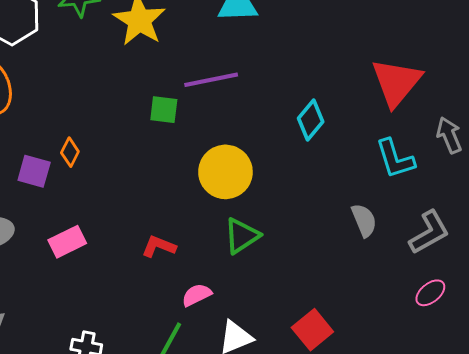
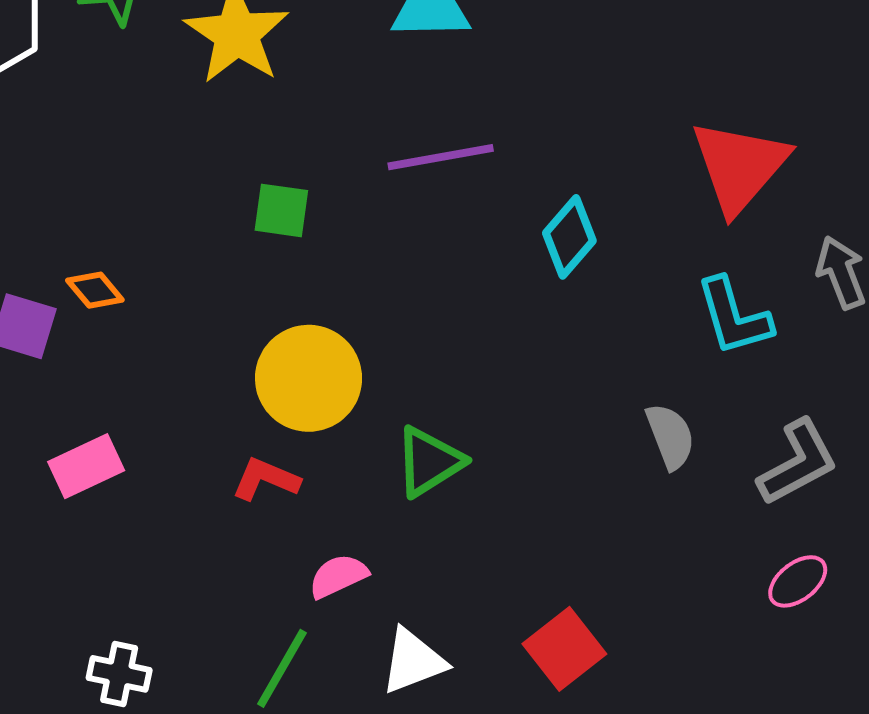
purple line: (211, 80) -> (441, 157), moved
orange diamond: (70, 152) -> (95, 290), turned -68
yellow circle: (225, 172) -> (309, 378), moved

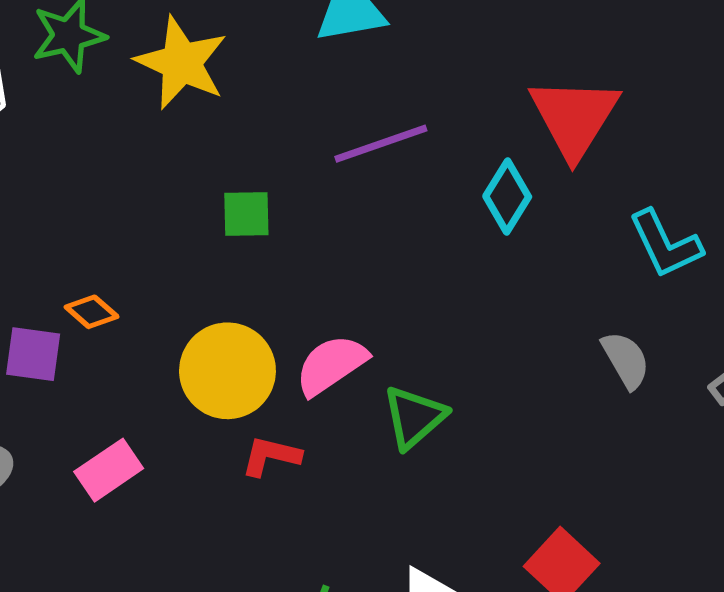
red triangle: (739, 166) -> (574, 117), moved
yellow circle: (309, 378) -> (227, 371), moved
pink semicircle: (338, 576) -> (331, 365), moved, size x1.4

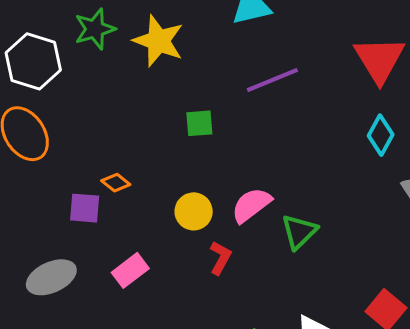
cyan diamond: (507, 196) -> (381, 135), moved
yellow circle: (227, 371) -> (194, 211), size x0.7
red L-shape: (271, 456) -> (220, 258), turned 108

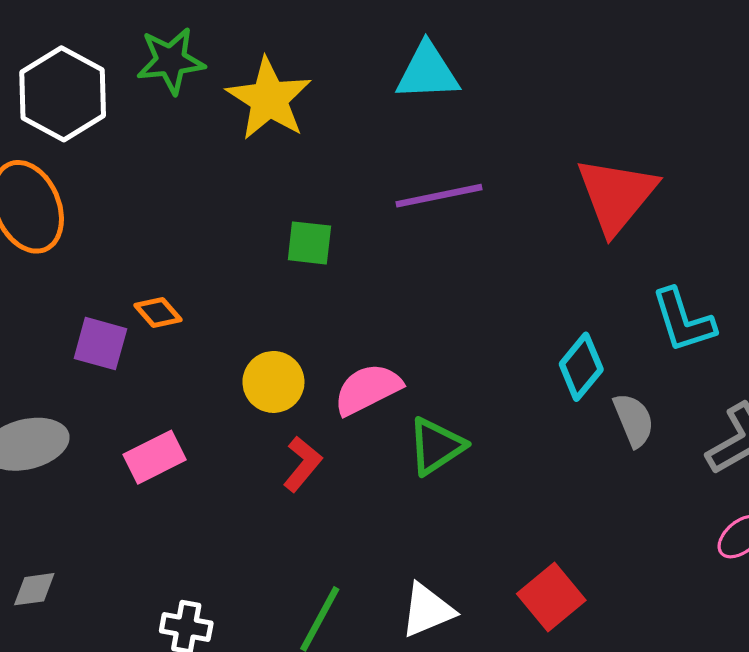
cyan diamond: (381, 135) -> (581, 367), moved

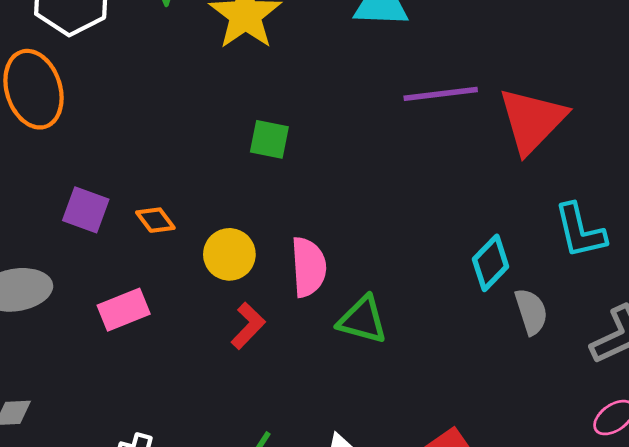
purple line: (439, 196) -> (441, 94), moved
orange diamond: (158, 312) -> (155, 220), moved
pink semicircle: (368, 389) -> (308, 267), turned 108
green triangle: (436, 446) -> (362, 320), turned 44

